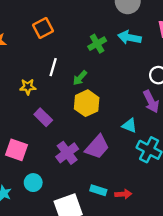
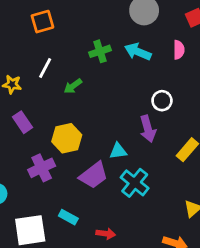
yellow hexagon: (87, 103) -> (67, 138), moved
cyan triangle: (130, 126) -> (118, 151), turned -42
purple trapezoid: (97, 147) -> (94, 175), moved
red arrow: (123, 194) -> (106, 234), moved

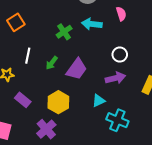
purple arrow: (148, 129) -> (115, 78), turned -72
purple trapezoid: (94, 175) -> (77, 69), moved

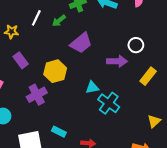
white circle: (120, 55) -> (136, 45), moved
green arrow: (52, 63) -> (59, 21), moved
cyan triangle: (99, 101) -> (92, 87), moved

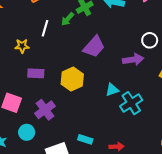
green arrow: (59, 21) -> (68, 19), moved
purple rectangle: (21, 60) -> (36, 73), turned -42
purple cross: (37, 95) -> (45, 110), moved
cyan cross: (109, 103) -> (131, 103), turned 30

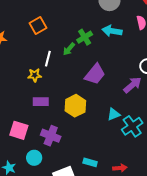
yellow star: (22, 46) -> (35, 75), moved
purple arrow: (133, 60) -> (132, 85), turned -30
purple cross: (45, 110) -> (51, 136), turned -30

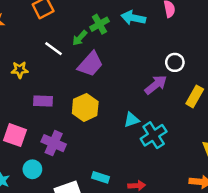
white line: (48, 59) -> (54, 49), turned -70
purple trapezoid: (95, 74) -> (90, 64), moved
yellow star: (35, 75) -> (20, 70), moved

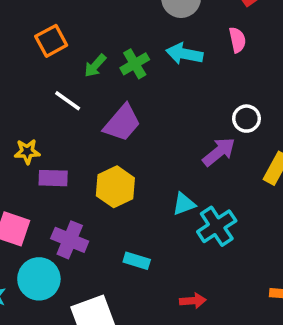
green arrow: (80, 38) -> (95, 66), moved
yellow star: (20, 70) -> (27, 152), moved
cyan circle: (32, 169) -> (39, 279), size x1.5
cyan rectangle: (101, 177) -> (137, 261), moved

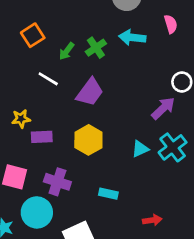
cyan cross: (217, 226) -> (173, 147), moved

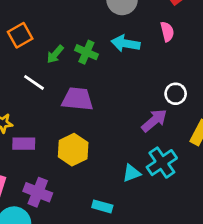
green cross: (96, 48) -> (86, 52), turned -35
purple trapezoid: (90, 92) -> (77, 99), turned -124
cyan triangle: (140, 149) -> (132, 173), moved
cyan rectangle: (108, 194) -> (102, 206), moved

